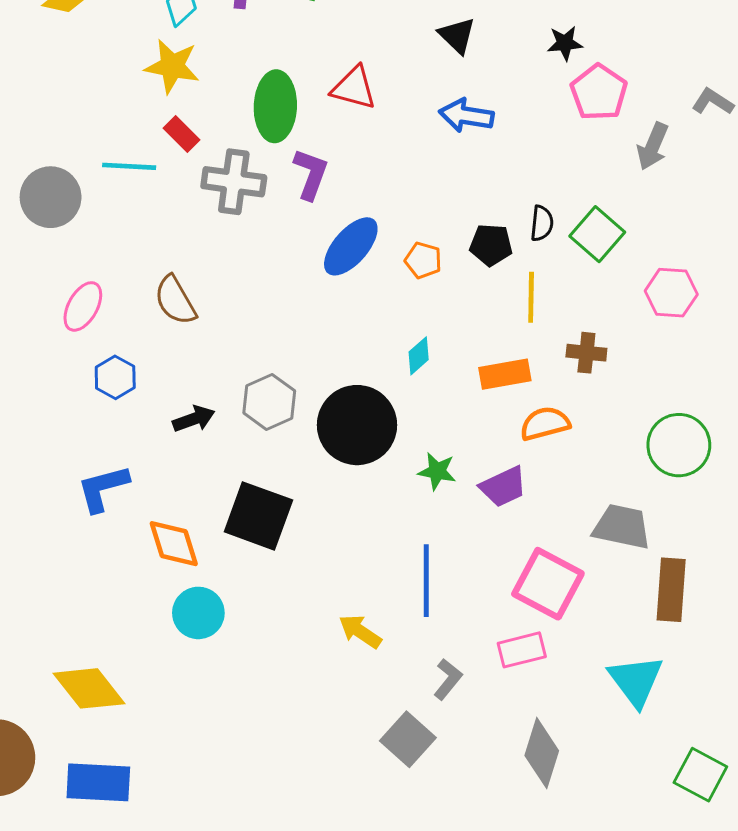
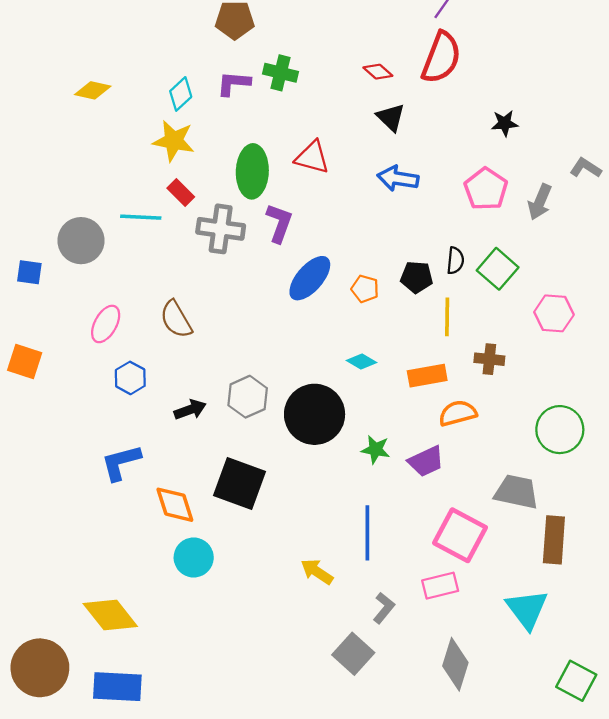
black star: (565, 43) -> (505, 123), moved
pink pentagon: (599, 92) -> (486, 189), moved
cyan diamond: (419, 356) -> (361, 362), turned 72

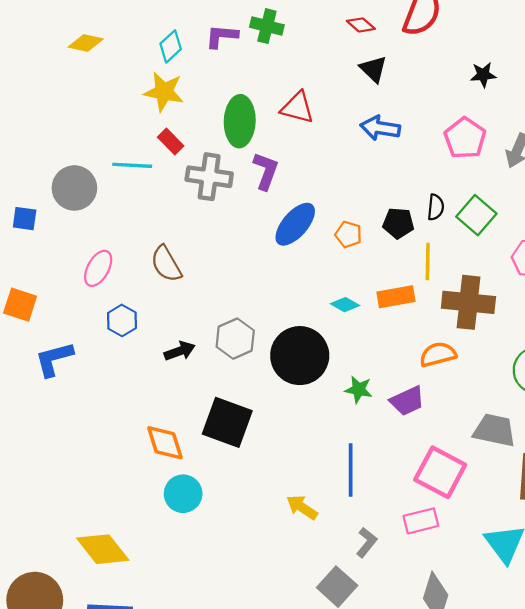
brown cross: (489, 359) -> (468, 302), size x1.8
orange rectangle: (427, 376) -> (396, 297), moved
blue L-shape: (121, 462) -> (54, 359), moved

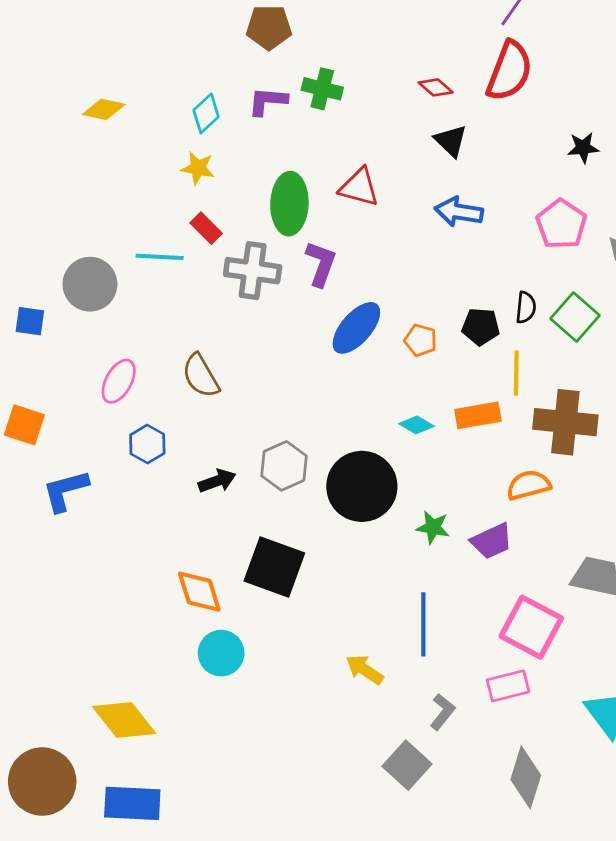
yellow star: (164, 92) -> (198, 168), size x0.7

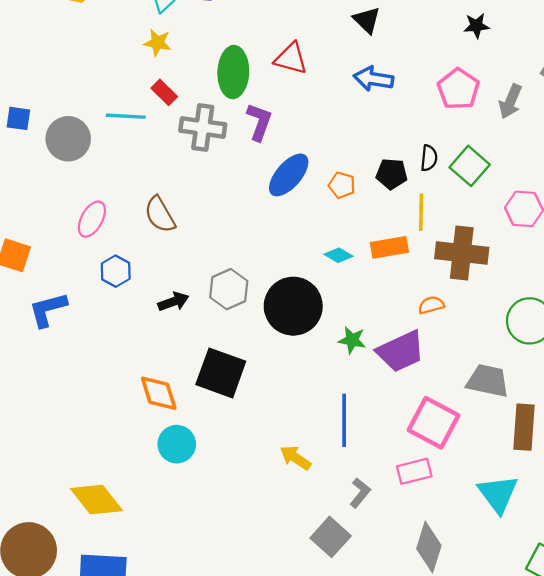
blue square: (30, 321) -> (18, 118), moved
orange semicircle: (529, 485) -> (431, 305), size x0.7
purple trapezoid: (492, 541) -> (401, 351), size x1.4

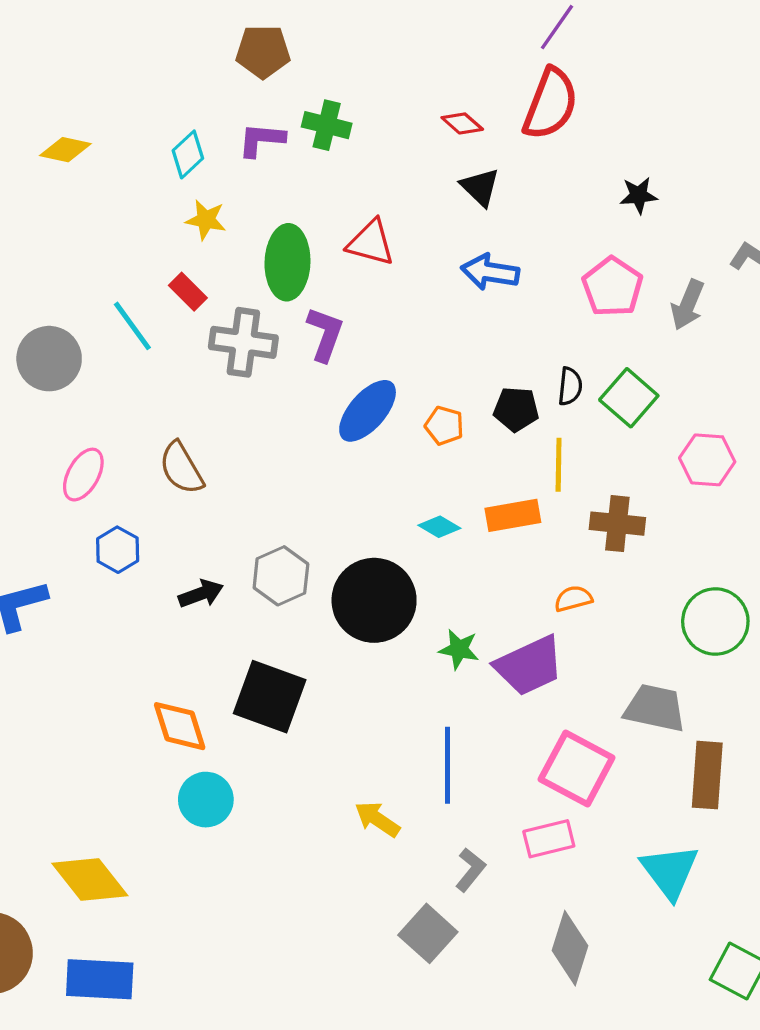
yellow star: (158, 43) -> (206, 220), moved
cyan line: (126, 116) -> (132, 326), turned 51
brown cross: (462, 253) -> (617, 524), size x0.7

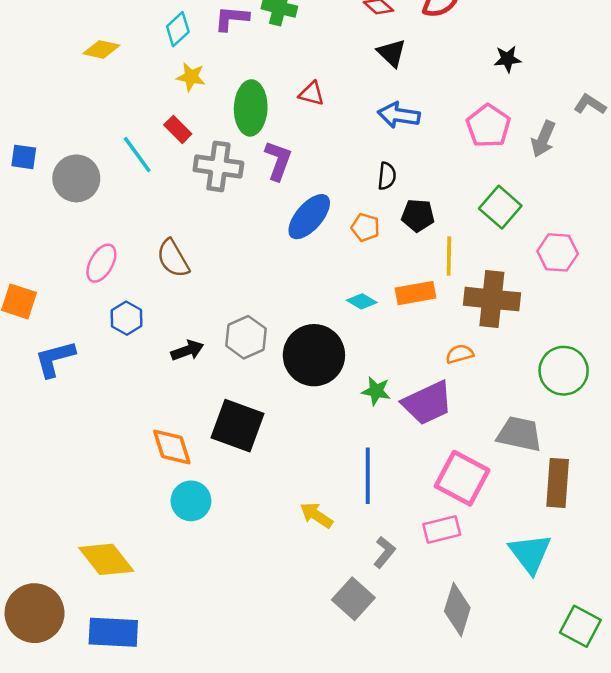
yellow diamond: (65, 150) -> (101, 49), moved
red triangle: (371, 243) -> (312, 94), size x0.7
black semicircle: (570, 386) -> (387, 176), moved
brown cross: (617, 524) -> (492, 299), size x1.4

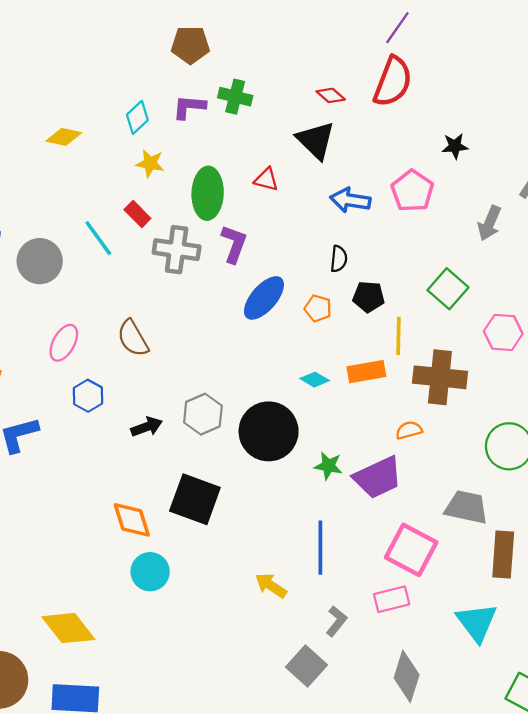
black triangle: (392, 53) -> (316, 140), moved, size x1.4
pink pentagon: (488, 126) -> (412, 191), moved

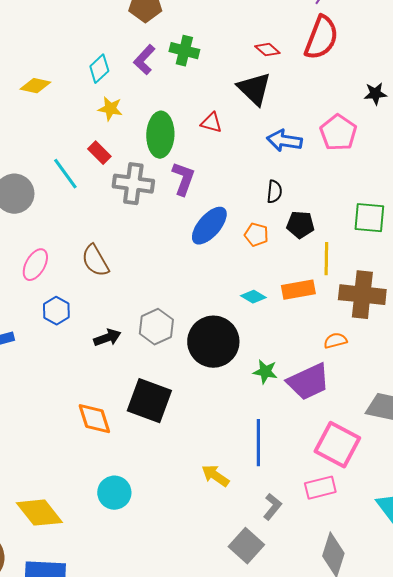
purple L-shape: (189, 107) -> (144, 60), turned -52
green square: (448, 289) -> (369, 218), turned -36
cyan circle: (150, 572) -> (114, 493), moved

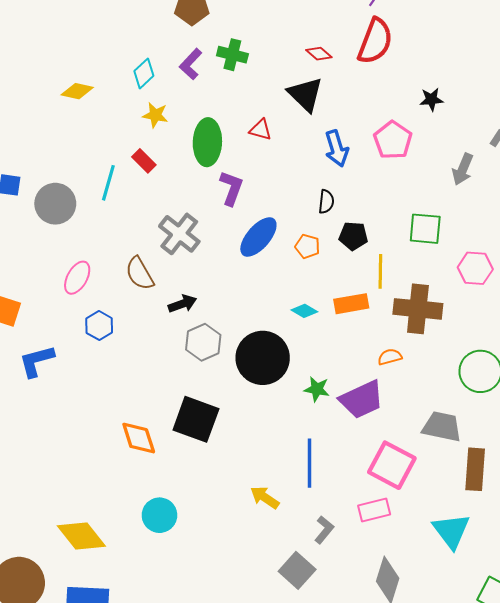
blue arrow: (284, 141) -> (337, 148), turned -116
cyan line: (65, 174) -> (108, 183), turned 52
gray cross: (133, 184) -> (179, 234), moved, turned 30
black arrow: (107, 338) -> (182, 304), moved

